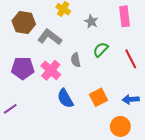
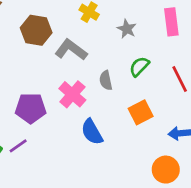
purple pentagon: (23, 68) -> (31, 108), moved
orange square: (99, 97) -> (141, 112), moved

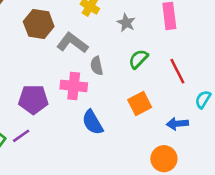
gray semicircle: (106, 80) -> (97, 66), moved
pink cross: (72, 94) -> (74, 86), turned -35

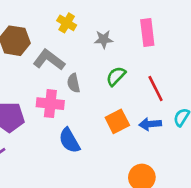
gray star: (126, 23) -> (104, 39), turned -30
blue arrow: (177, 124) -> (150, 124), moved

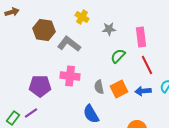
pink rectangle: (147, 33) -> (141, 37), moved
gray semicircle: (74, 83) -> (99, 87), moved
blue semicircle: (69, 140) -> (91, 114), moved

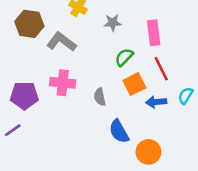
orange square: (119, 89) -> (134, 84), moved
blue semicircle: (91, 114) -> (119, 131), moved

